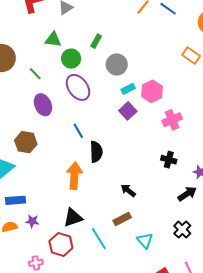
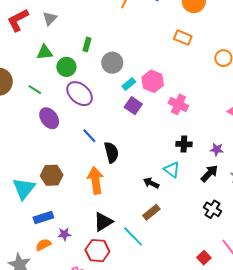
pink cross: (172, 120) -> (178, 104), turned -30
brown hexagon: (26, 142) -> (52, 175), moved
cyan triangle: (145, 241) -> (172, 170), moved

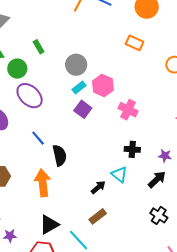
green rectangle: (87, 44) -> (39, 47), turned -48
gray circle: (112, 63) -> (76, 65), moved
black arrow: (151, 183) -> (98, 187), turned 112

